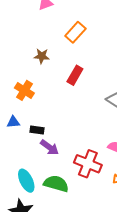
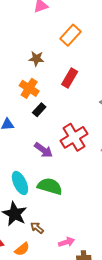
orange cross: (24, 90) -> (29, 88), moved
black rectangle: (37, 130) -> (39, 110), moved, turned -56
red cross: (88, 164) -> (74, 137), moved, turned 36

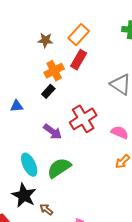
orange rectangle: (70, 35) -> (79, 35), moved
orange cross: (29, 88) -> (54, 71), moved, turned 30
green semicircle: (50, 186) -> (59, 168), turned -50

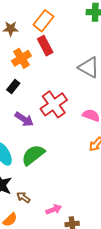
red rectangle: (79, 60) -> (45, 46), turned -54
black rectangle: (48, 91) -> (13, 87), moved

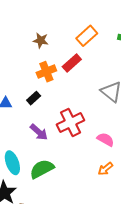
orange rectangle: (43, 21) -> (87, 36), moved
red rectangle: (45, 46) -> (72, 63), turned 66

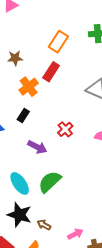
red cross: (71, 122) -> (65, 129), size x0.6

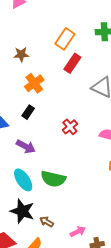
red rectangle: (51, 72) -> (72, 63), moved
purple arrow: (37, 147) -> (26, 146), moved
green semicircle: (50, 182) -> (53, 179), turned -125

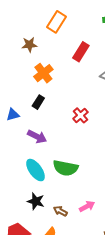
orange rectangle: (65, 39) -> (57, 22), moved
black star: (22, 211) -> (36, 201), size x0.7
pink arrow: (78, 232) -> (87, 206), moved

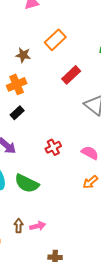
orange cross: (43, 73) -> (17, 84), moved
red cross: (81, 115) -> (53, 147), moved
brown arrow: (60, 211) -> (19, 226), moved, turned 48

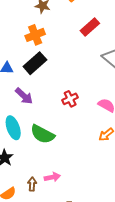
black rectangle: (17, 113) -> (35, 63), size x1.6
brown arrow: (19, 226) -> (32, 184), moved

